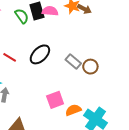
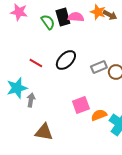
gray rectangle: (73, 62) -> (99, 67), turned -63

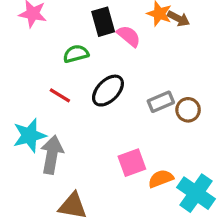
pink semicircle: (76, 17) -> (129, 36), moved, turned 35
green semicircle: (48, 22) -> (76, 54), moved, turned -70
gray arrow: (31, 100) -> (52, 155), size x1.6

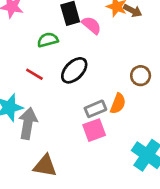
gray rectangle: (161, 102) -> (95, 109), moved
brown circle: (188, 110) -> (141, 76), moved
orange semicircle: (161, 179) -> (118, 104), moved, turned 132

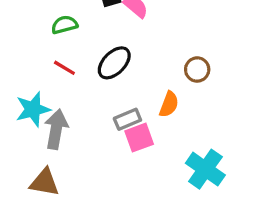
green semicircle: (48, 40) -> (64, 25), moved
gray rectangle: (95, 109) -> (127, 119), moved
brown triangle: (45, 166) -> (45, 182), moved

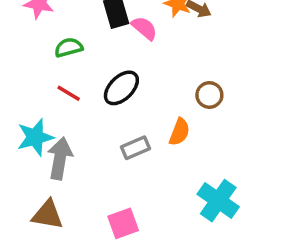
pink square: (139, 138) -> (123, 223), moved

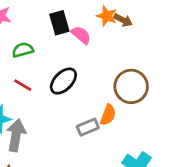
brown circle: (209, 95) -> (131, 86), size x1.6
gray rectangle: (135, 148) -> (88, 127), moved

